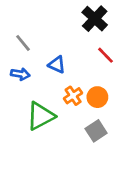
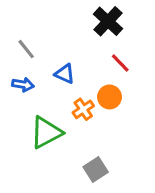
orange circle: (97, 97) -> (110, 97), moved
gray square: (96, 131) -> (96, 170), moved

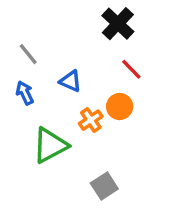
blue arrow: (23, 85) -> (25, 93), turned -125

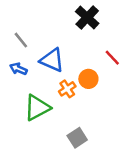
red line: (131, 69) -> (112, 58), moved
blue triangle: (71, 81) -> (52, 60), size x1.5
blue arrow: (25, 93) -> (18, 69), turned -42

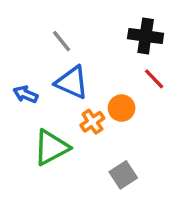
black cross: (87, 18) -> (146, 36), moved, turned -35
gray line: (21, 40) -> (62, 41), moved
gray square: (77, 138) -> (123, 175), moved

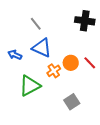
red line: (154, 79) -> (90, 63), moved

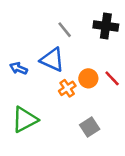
gray line: (36, 24) -> (65, 30), moved
green triangle: (30, 86) -> (25, 120), moved

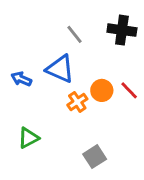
green triangle: (25, 120) -> (28, 138), size x0.7
gray square: (90, 127) -> (95, 157), moved

